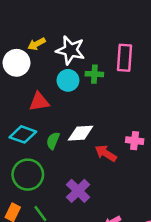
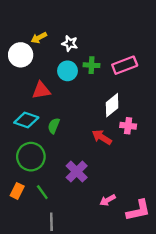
white star: (71, 50) -> (70, 43), size x0.6
pink rectangle: (125, 58) -> (125, 65), moved, turned 65
white diamond: (81, 133) -> (112, 105), moved, turned -35

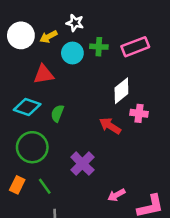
yellow arrow: (39, 38) -> (49, 37), moved

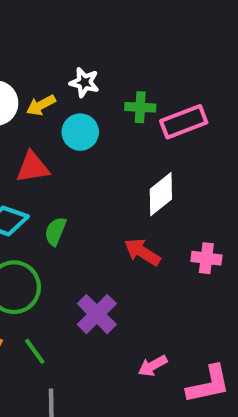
green cross: (99, 47) -> (140, 107), moved
pink cross: (139, 113) -> (206, 258), moved

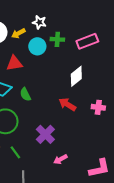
green cross: (140, 107) -> (57, 39), moved
green semicircle: (55, 231) -> (25, 94), turned -48
pink arrow: (153, 366) -> (60, 159), moved

